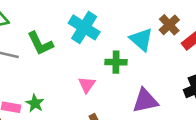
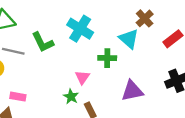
brown cross: (169, 25) -> (145, 18), moved
green star: (35, 103) -> (71, 97), moved

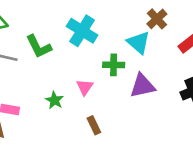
purple triangle: (132, 91) -> (142, 86), moved
green star: (71, 97) -> (54, 100), moved

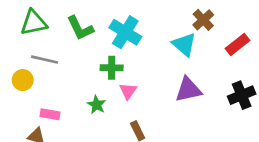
green L-shape: (39, 46) -> (80, 28), moved
green cross: (114, 65) -> (112, 68), moved

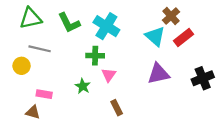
red rectangle: (237, 45) -> (183, 37), moved

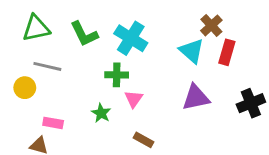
red rectangle: (183, 37) -> (227, 52), turned -36
brown rectangle: (117, 108) -> (144, 140), turned -35

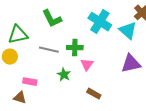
green triangle: (36, 28) -> (18, 35), moved
cyan cross: (131, 38) -> (100, 22), moved
gray line: (47, 66) -> (49, 50), moved

